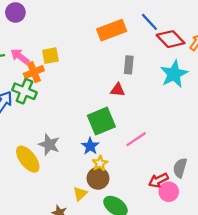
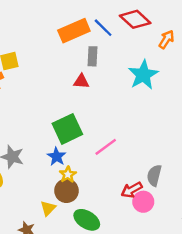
blue line: (149, 22) -> (103, 28), moved
red diamond: (171, 39) -> (135, 19), moved
gray rectangle: (129, 65) -> (92, 56), moved
red triangle: (118, 90) -> (81, 81), moved

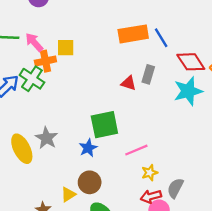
red diamond: (135, 19) -> (191, 62), moved
gray rectangle: (92, 56) -> (148, 74), moved
yellow star: (68, 175) -> (150, 173), moved

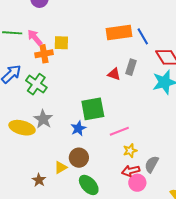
green cross: (32, 79) -> (36, 84), moved
yellow ellipse: (22, 149) -> (22, 128), turned -50

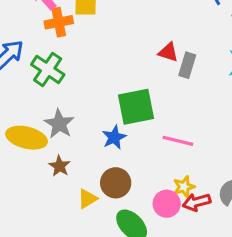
gray rectangle: (131, 67) -> (187, 65), moved
pink line: (119, 131) -> (178, 141), turned 36
yellow star: (130, 151) -> (184, 187), moved
brown star: (39, 180) -> (60, 166), moved
pink circle: (137, 183) -> (167, 204), moved

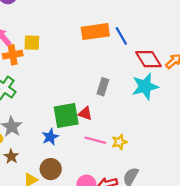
red triangle: (168, 52) -> (85, 113), moved
yellow star: (184, 187) -> (119, 142), moved

